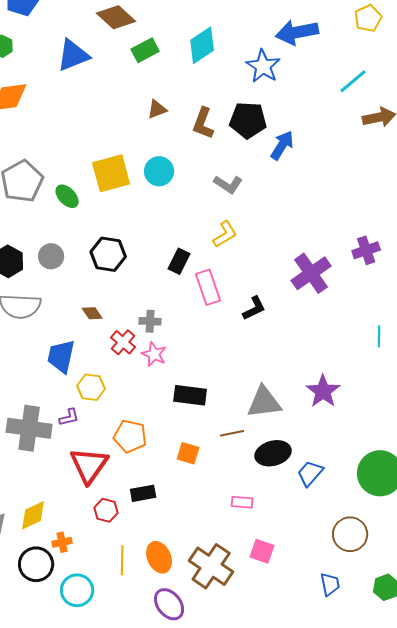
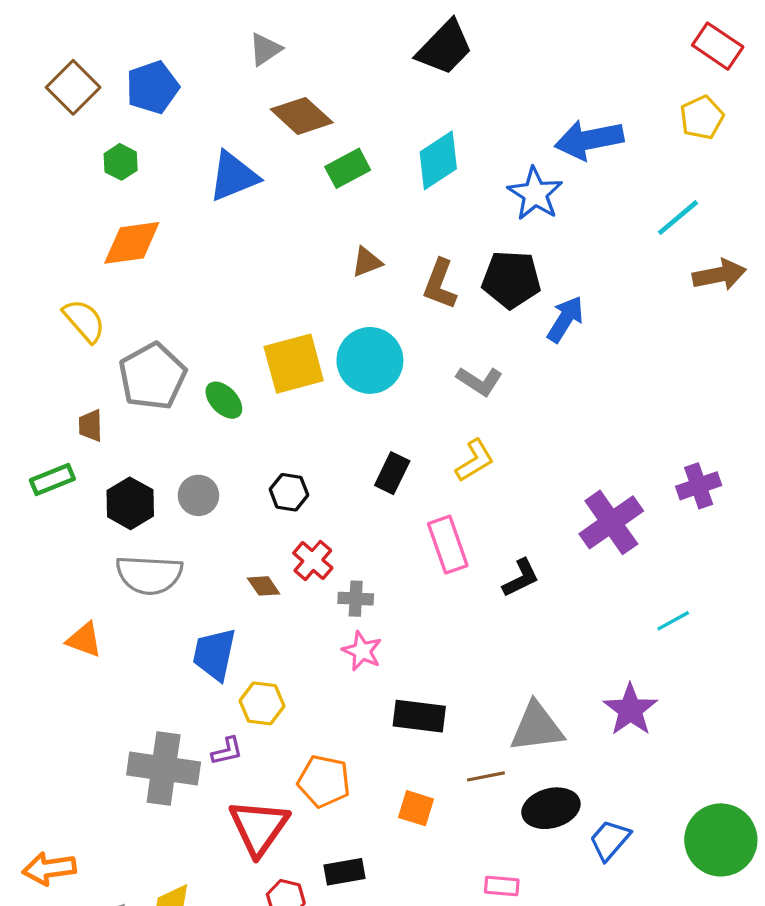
cyan circle: (159, 171) -> (370, 360), size x1.4
black hexagon: (108, 254) -> (289, 492), size x0.7
black rectangle: (179, 261) -> (392, 473), moved
cyan line: (379, 336) -> (673, 621), moved, turned 60
red cross: (123, 342) -> (313, 560), moved

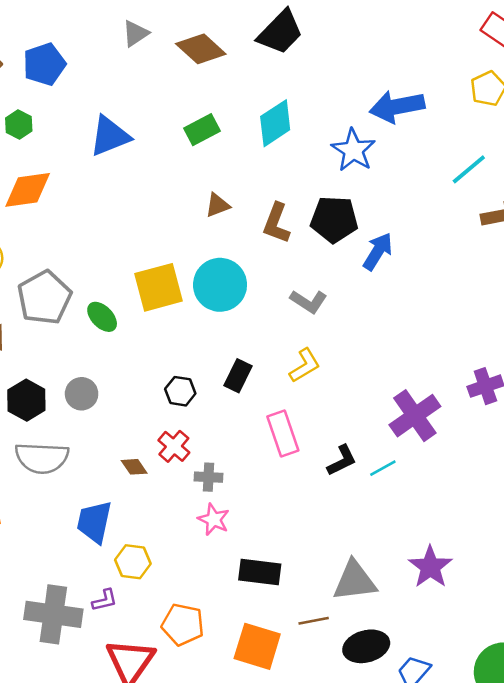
brown diamond: (302, 116) -> (201, 49), moved
black hexagon: (289, 492) -> (180, 391), moved
cyan line: (673, 621) -> (383, 468), moved
orange square: (416, 808) -> (257, 646), size x1.6

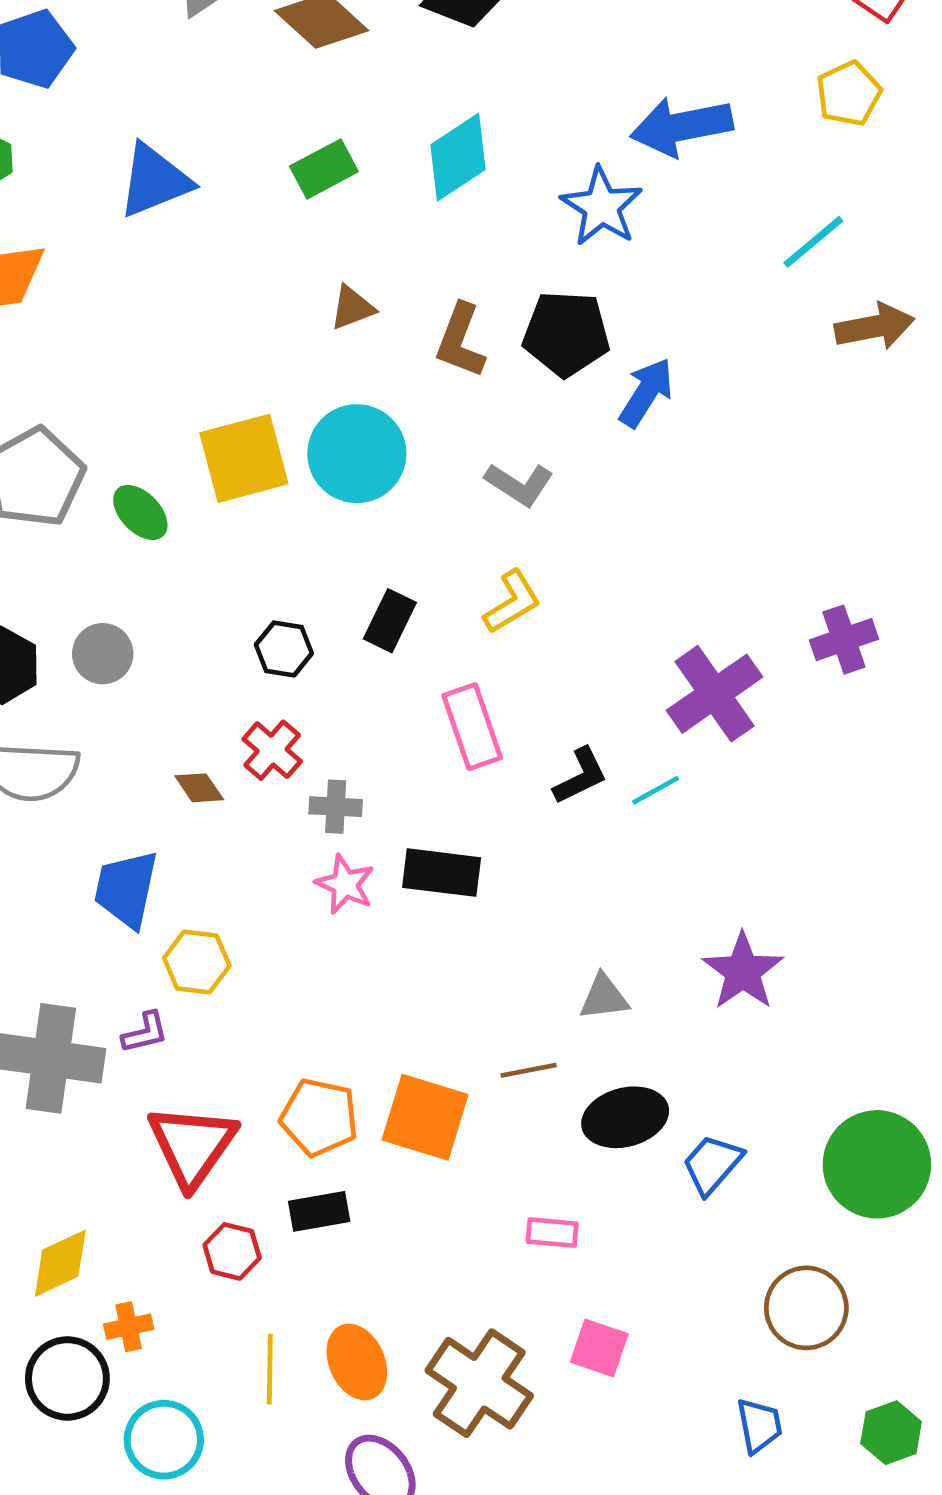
black rectangle: (260, 572) -> (442, 873), moved
gray triangle: (355, 581) -> (604, 997), size x0.6
orange pentagon: (183, 625) -> (319, 1117), moved

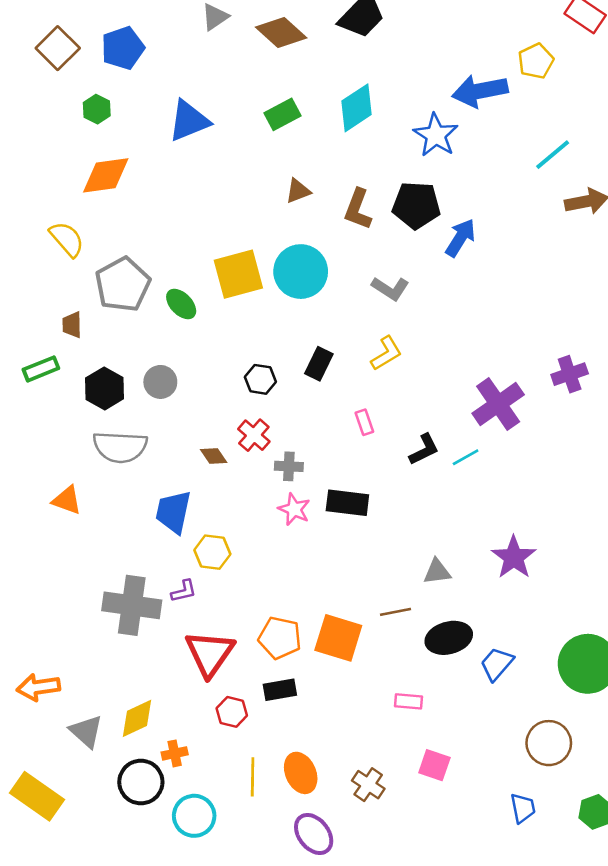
yellow pentagon: (849, 94) -> (536, 61), moved
pink rectangle: (472, 727) -> (364, 422), size x0.6
brown cross: (479, 1383) -> (368, 785), size x0.6

